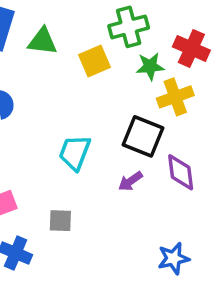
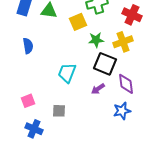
green star: (150, 66) -> (96, 40), moved
blue star: (173, 258) -> (122, 111), moved

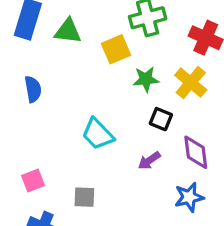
yellow cross: (123, 42) -> (191, 83), turned -30
black square: (105, 64) -> (161, 119), size x0.6
cyan trapezoid: (67, 73) -> (98, 134), turned -65

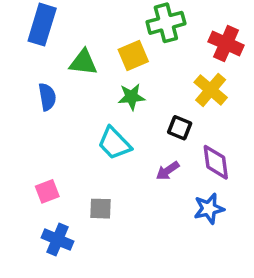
green triangle: (68, 31) -> (83, 62), moved
green star: (146, 79) -> (131, 97), moved

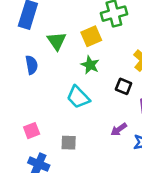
green triangle: (83, 62) -> (57, 41), turned 48
green star: (131, 97) -> (90, 65), turned 30
purple arrow: (168, 171) -> (119, 129), moved

